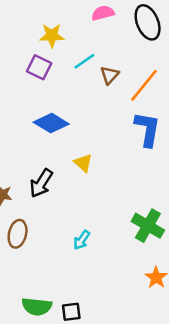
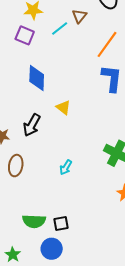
brown triangle: (110, 75) -> (79, 16), moved
blue diamond: (51, 123) -> (37, 78), turned 64

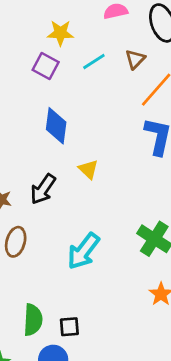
brown triangle: (79, 16) -> (135, 59), moved
cyan arrow: (66, 167) -> (83, 251), size x1.8
green semicircle: (34, 221) -> (33, 320), turned -95

